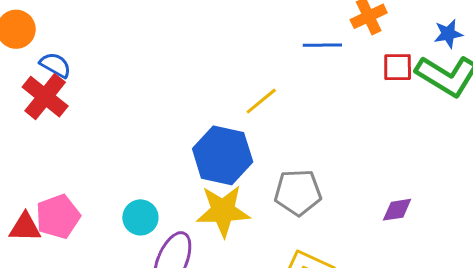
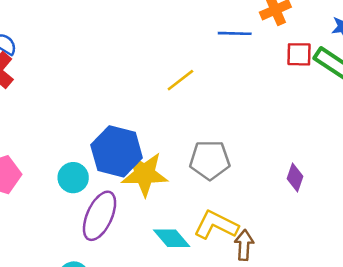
blue hexagon: (223, 155) -> (117, 151), moved
purple diamond: (397, 210) -> (295, 177), turned -64

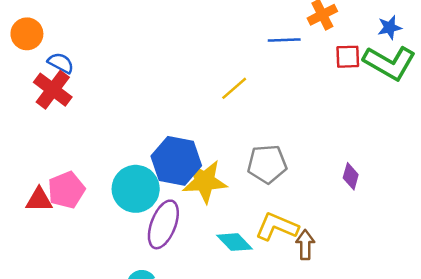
cyan circle: (73, 178) -> (136, 189), size x1.6

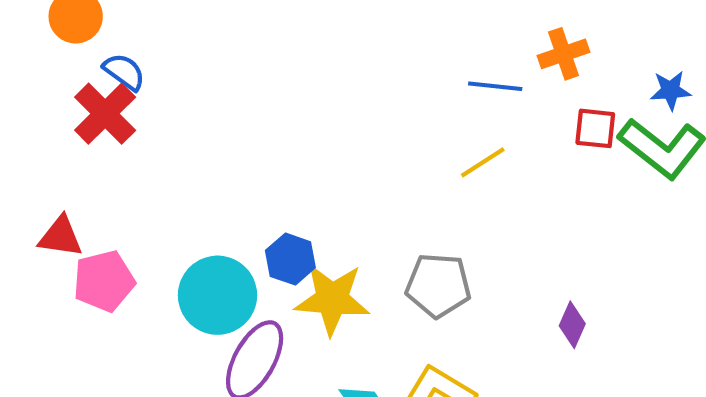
yellow line: (234, 88) -> (483, 162), moved
blue hexagon: (176, 161) -> (290, 259), size x0.6
red triangle: (39, 200) -> (61, 237), moved

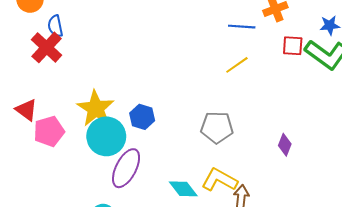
blue semicircle: (124, 72) -> (55, 26), turned -135
red triangle: (61, 237) -> (26, 110), turned 30
yellow star: (332, 299) -> (96, 108), moved, turned 30

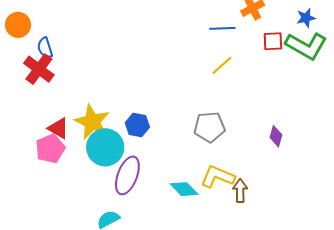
red triangle: (26, 110) -> (58, 128), moved

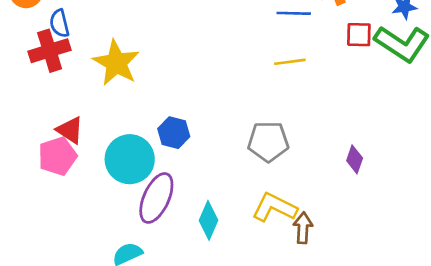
yellow line: (222, 65) -> (290, 62), turned 30
red cross: (39, 69) -> (50, 51), turned 32
yellow star: (92, 122) -> (116, 63), moved
cyan diamond: (184, 189) -> (208, 220), moved, turned 64

